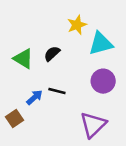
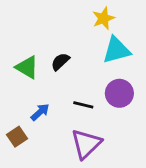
yellow star: (77, 25) -> (104, 18), moved
black line: (57, 91) -> (83, 105), moved
purple triangle: (93, 125) -> (86, 144), moved

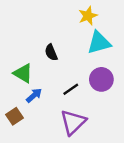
black semicircle: (60, 62) -> (51, 52), turned -70
green triangle: (27, 67) -> (23, 73), moved
black line: (83, 105) -> (71, 89), turned -49

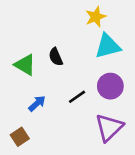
green triangle: (23, 73) -> (25, 65), moved
brown square: (14, 116) -> (20, 137), moved
purple triangle: (73, 122) -> (109, 127), moved

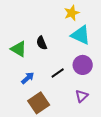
cyan triangle: (108, 46) -> (81, 35), turned 40
purple triangle: (109, 127) -> (82, 96), size x0.6
brown square: (20, 137) -> (39, 103), moved, size x1.5

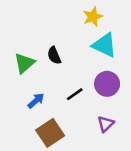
green triangle: (19, 49) -> (24, 63), turned 48

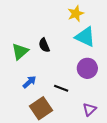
black line: (75, 94) -> (61, 88), moved, turned 56
purple triangle: (106, 124) -> (89, 109), moved

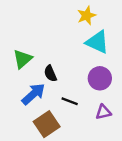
black semicircle: (44, 45) -> (50, 73), moved
blue arrow: (29, 82) -> (33, 94), size x1.5
purple triangle: (89, 109) -> (103, 112), moved, turned 32

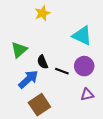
yellow star: (87, 16) -> (43, 13), moved
black line: (70, 101) -> (62, 71), moved

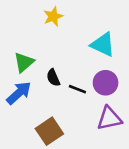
blue arrow: (28, 79) -> (19, 93), moved
purple triangle: (87, 95) -> (109, 118), size x1.5

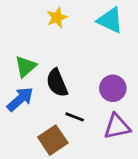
cyan triangle: (103, 44) -> (110, 20), moved
black semicircle: (53, 78) -> (57, 83), size x1.5
black line: (77, 89) -> (75, 117), moved

